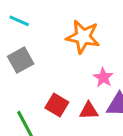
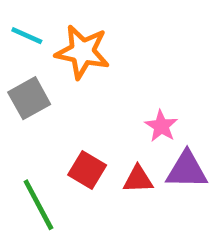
orange star: (83, 37) -> (82, 52), moved

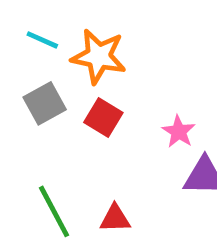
red square: (87, 170) -> (103, 117), moved
red triangle: (138, 179) -> (115, 219), moved

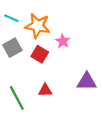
pink star: (179, 132) -> (63, 41), moved
red triangle: (115, 219) -> (45, 90), moved

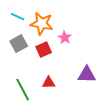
red square: (40, 54) -> (44, 50), turned 35

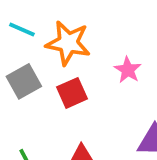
pink star: (65, 38) -> (128, 70), moved

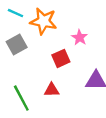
red square: (72, 93) -> (61, 58), moved

